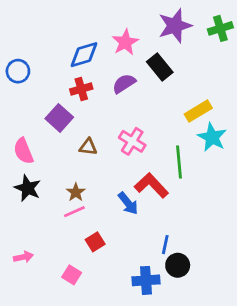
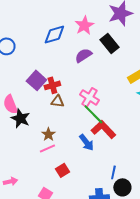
red cross: (81, 89) -> (52, 85), moved
green line: (179, 162) -> (93, 114), moved, turned -40
black star: (28, 188) -> (20, 118), moved

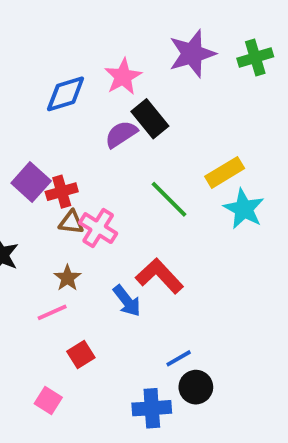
black rectangle: (109, 43) -> (150, 119), moved
pink cross: (89, 97) -> (98, 228), moved
green line: (93, 114) -> (169, 199), moved
brown star: (48, 134) -> (67, 278), moved
blue line: (113, 172) -> (179, 358), turned 48

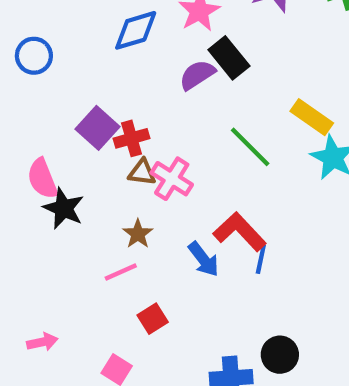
yellow rectangle: (225, 172) -> (312, 117), turned 66
blue line: (179, 358) -> (261, 259), moved, turned -48

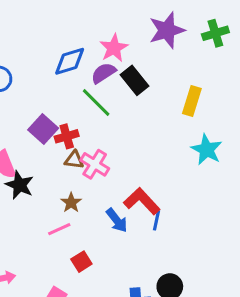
purple semicircle: (197, 75) -> (104, 73), moved
yellow rectangle: (312, 117) -> (192, 101), moved, turned 72
green line: (250, 147) -> (96, 102), moved

